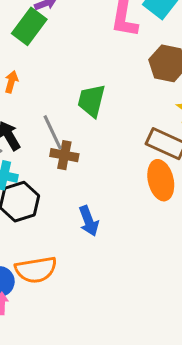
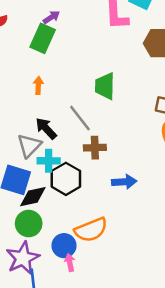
brown cross: (64, 155) -> (95, 148), moved
blue arrow: (89, 221) -> (124, 182), turned -60

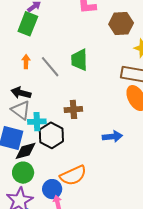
gray line: (80, 118) -> (50, 67), moved
black arrow: (46, 128) -> (21, 93), moved, turned -30
gray triangle: (29, 146) -> (21, 110), turned -35
blue arrow: (124, 182) -> (112, 136), moved

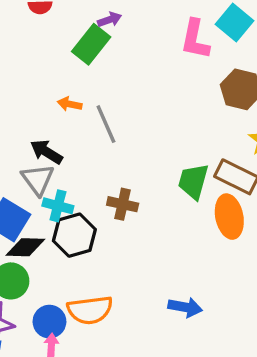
green trapezoid: (79, 60) -> (193, 181), moved
orange arrow: (26, 62) -> (70, 104), turned -96
blue arrow: (112, 136) -> (185, 307), moved

